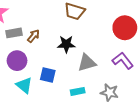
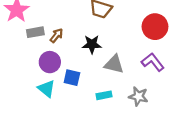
purple circle: (17, 61) -> (50, 62), moved
gray triangle: (87, 63) -> (114, 64), turned 30

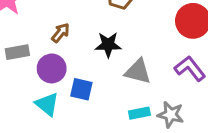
gray rectangle: (35, 32) -> (17, 52), moved
cyan rectangle: (104, 95) -> (139, 113), moved

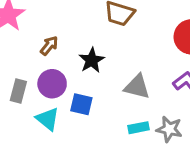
brown arrow: (61, 33) -> (49, 46), moved
black star: (108, 45) -> (92, 60), moved, turned -30
gray rectangle: (17, 52) -> (18, 91), moved, turned -65

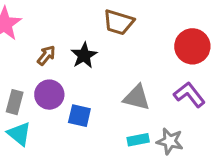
black star: (92, 60) -> (84, 55), moved
cyan triangle: (48, 119) -> (19, 134), moved

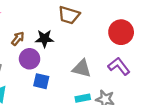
black star: (84, 55) -> (44, 39), turned 30
purple circle: (49, 95) -> (30, 59), moved

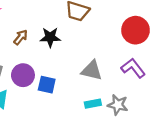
purple circle: (30, 59) -> (23, 75), moved

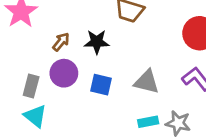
purple circle: (23, 75) -> (64, 73), moved
blue square: (47, 85) -> (101, 85), moved

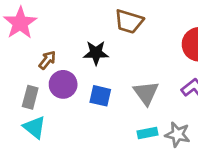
brown arrow: (61, 42) -> (47, 60), moved
gray triangle: (147, 82) -> (146, 93), turned 40

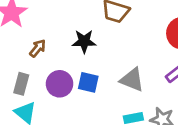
purple circle: (63, 84) -> (60, 84), moved
gray triangle: (146, 93) -> (132, 80), turned -32

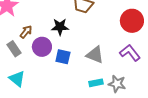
gray rectangle: (21, 84) -> (14, 49), moved, turned -49
purple circle: (60, 84) -> (42, 47), moved

